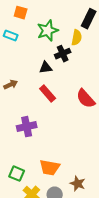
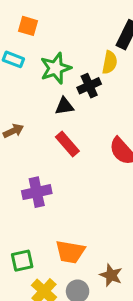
green star: (48, 31) -> (56, 68), moved
green square: (17, 174) -> (22, 261), turned -35

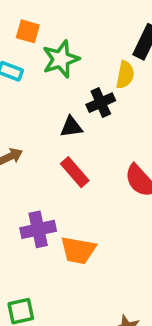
green star: (56, 68) -> (61, 59), moved
orange trapezoid: (70, 252) -> (78, 250), moved

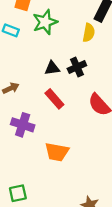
black cross: (101, 103) -> (77, 67), moved
purple cross: (38, 229) -> (23, 125), moved, turned 30

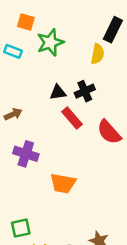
red rectangle: (54, 99) -> (72, 118), moved

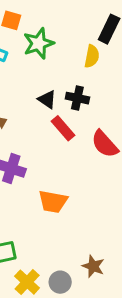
black cross: (85, 91) -> (77, 98), turned 36
black triangle: (58, 92) -> (47, 99), turned 42

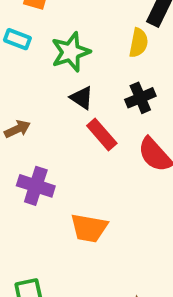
green star: (39, 43) -> (71, 52), moved
black cross: (77, 98) -> (140, 98), moved, turned -35

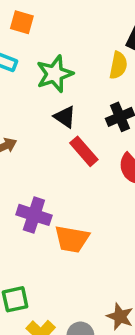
purple cross: (36, 186) -> (34, 215), moved

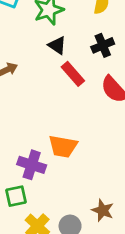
purple cross: (34, 215) -> (32, 165), moved

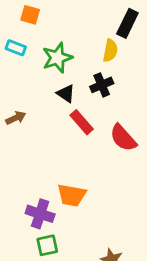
black cross: (103, 45) -> (102, 85), moved
green square: (16, 196) -> (47, 245), moved

